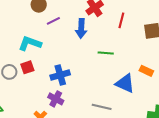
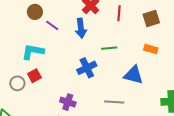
purple line: (53, 21) -> (52, 25), turned 72
orange rectangle: (146, 71) -> (151, 49), moved
blue cross: (60, 75) -> (87, 68), moved

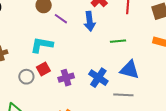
blue cross: (87, 68) -> (98, 78), moved, turned -30
blue triangle: (133, 75) -> (130, 70), moved
purple cross: (68, 102) -> (66, 78), moved, turned -35

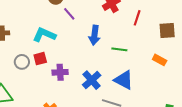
blue arrow: (90, 21) -> (94, 35), moved

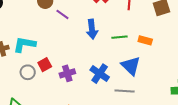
cyan L-shape: (44, 35) -> (24, 44), moved
orange rectangle: (160, 60) -> (145, 40), moved
blue triangle: (124, 80) -> (131, 66), turned 30

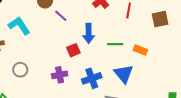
cyan L-shape: (24, 44) -> (19, 26), moved, turned 40
red square: (45, 65) -> (73, 50), moved
blue cross: (100, 74) -> (92, 78), turned 30

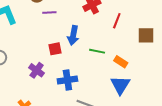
purple line: (61, 16) -> (49, 13), turned -56
blue triangle: (124, 74) -> (120, 85), moved
purple cross: (60, 75) -> (37, 70), turned 35

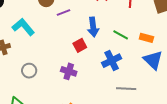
green line: (97, 51) -> (121, 35), turned 35
blue cross: (67, 80) -> (112, 61), moved

